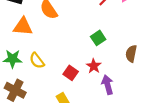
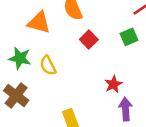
green square: (98, 38) -> (129, 37), moved
red square: (71, 73) -> (89, 40), moved

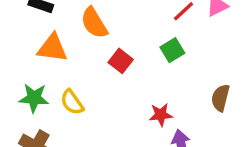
red star: (113, 84) -> (161, 115), turned 30

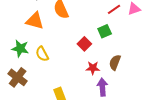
red square: (121, 61) -> (84, 44), moved
brown semicircle: (220, 98) -> (115, 62), moved

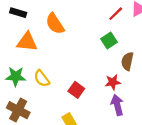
red square: (84, 44) -> (76, 90), moved
brown semicircle: (115, 62) -> (127, 61), moved
red star: (93, 68) -> (113, 82), moved

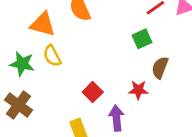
yellow semicircle: (42, 78) -> (52, 56), moved
purple arrow: (117, 105) -> (116, 118), moved

